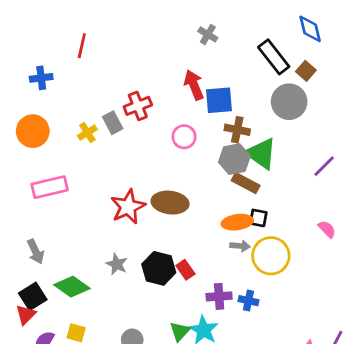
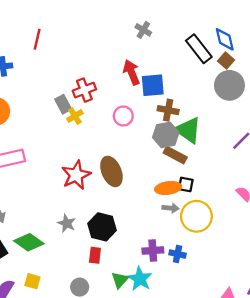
blue diamond: (310, 29) -> (225, 39), moved
gray circle: (289, 102) -> (229, 85), moved
yellow cross: (87, 133) -> (75, 116), moved
brown ellipse: (170, 203) -> (111, 171), turned 60
red rectangle: (185, 270) -> (95, 255), moved, turned 42

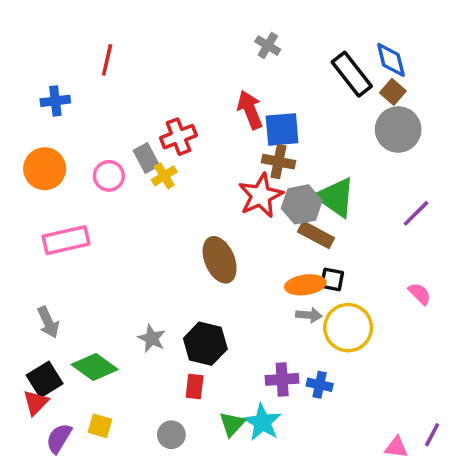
brown cross: (168, 110) -> (279, 162), moved
pink circle: (123, 116) -> (109, 176), moved
red star: (76, 175) -> (261, 196), moved

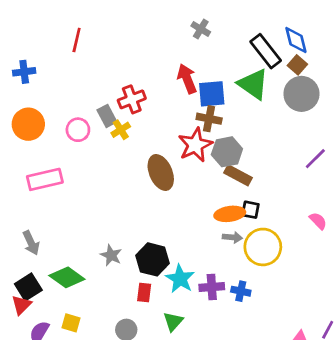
blue cross: (55, 101) -> (24, 72), moved
green triangle: (336, 197) -> (253, 84), moved
brown ellipse: (220, 260) -> (161, 172), moved
cyan star: (262, 422) -> (180, 279), moved

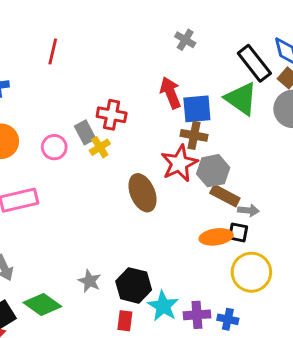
red cross: (132, 99) -> (112, 115), turned 32
gray arrow: (232, 237) -> (248, 210), moved

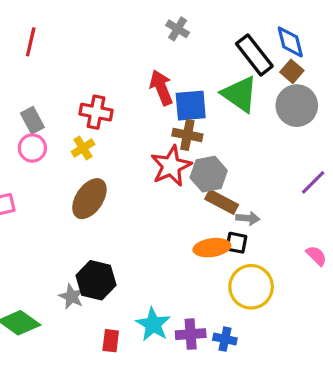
gray rectangle: (85, 132) -> (32, 120), moved
brown ellipse: (143, 193) -> (89, 199), moved, turned 57
black hexagon: (134, 285) -> (96, 280), moved

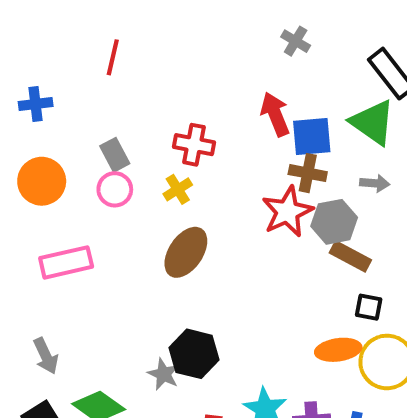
gray arrow: (248, 218) -> (375, 183), moved
orange ellipse: (212, 248) -> (338, 350), moved

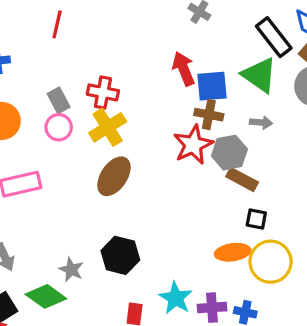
red cross: (194, 145) -> (103, 92), moved
yellow cross: (178, 189) -> (108, 127), size x1.6
gray star: (164, 374) -> (71, 270), moved

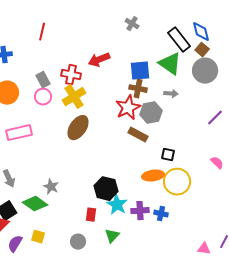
red arrow: (184, 69) -> (99, 60), moved, turned -90
brown rectangle: (242, 179) -> (138, 135), moved
black hexagon: (120, 255) -> (106, 189), moved

